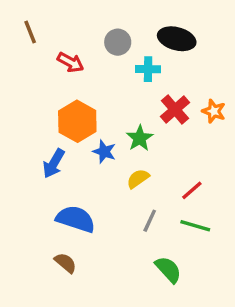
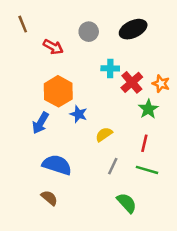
black ellipse: (177, 39) -> (133, 29), turned -40
cyan cross: (148, 69) -> (110, 68), moved
green star: (140, 138) -> (148, 109), moved
red line: (192, 190) -> (144, 143), turned -36

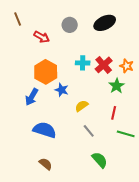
cyan cross: (110, 68) -> (83, 63), moved
gray line: (113, 166) -> (89, 131), turned -64
green line: (147, 170) -> (126, 134), moved
brown semicircle: (49, 198) -> (46, 164), moved

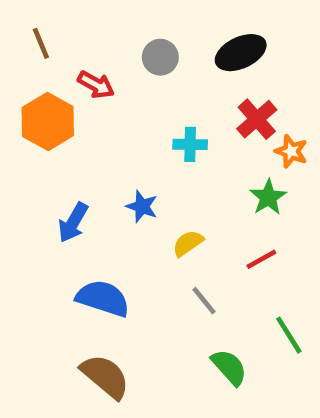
red cross: (104, 65) -> (257, 119), moved
orange hexagon: (46, 72) -> (48, 121), moved
red line: (114, 113) -> (261, 259), turned 48
green line: (126, 134) -> (289, 335), moved, turned 42
brown semicircle: (46, 164) -> (105, 376), size x1.6

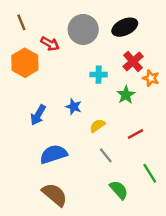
gray circle: (160, 57) -> (83, 29), size x1.6
green star: (268, 197) -> (126, 95), moved
blue semicircle: (103, 298) -> (53, 154), turned -36

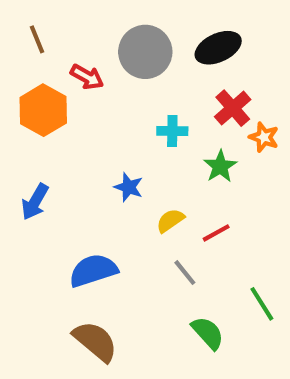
blue arrow: (38, 115) -> (35, 202), moved
red line: (135, 134) -> (216, 233), moved

